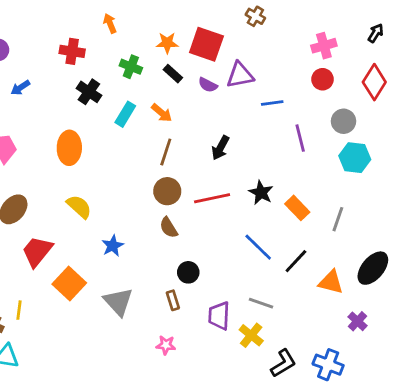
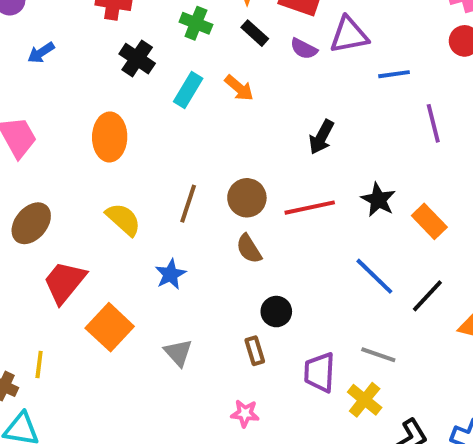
brown line: (166, 152) -> (188, 204), moved
gray triangle: (118, 302) -> (178, 353), size x0.7

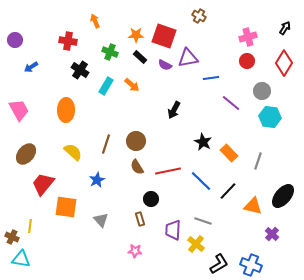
purple line: (433, 123) -> (231, 103), turned -36
red line: (310, 208) -> (168, 171), moved
orange square: (110, 327) -> (66, 207), turned -35

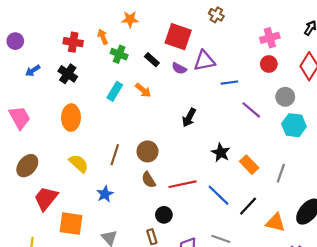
orange arrow: (95, 21) -> (103, 37), moved
orange star: (136, 35) -> (130, 19), moved
black cross: (80, 70) -> (68, 74), moved

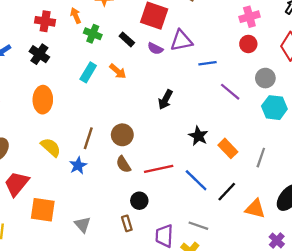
blue star: (105, 194) -> (78, 165), moved

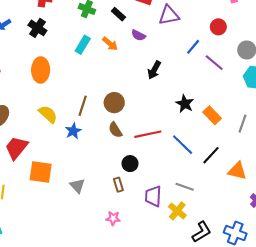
red circle: (248, 44) -> (218, 27), moved
purple semicircle: (155, 49) -> (138, 35), moved
blue line: (207, 63) -> (193, 47), moved, turned -42

